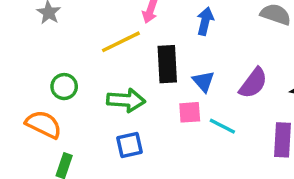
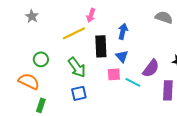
blue arrow: (205, 21) -> (123, 31), moved
purple semicircle: (253, 83) -> (151, 68), moved
green arrow: (126, 100) -> (77, 67), turned 50

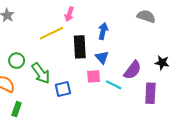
green arrow: (77, 67) -> (41, 73), moved
blue square: (79, 93) -> (63, 89), moved

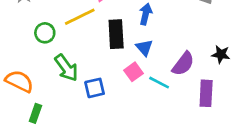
green circle: (17, 61) -> (45, 33), moved
pink square: (94, 76) -> (134, 72), turned -32

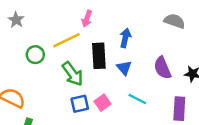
purple semicircle: (183, 64) -> (162, 68), moved, turned 120
green arrow: (66, 68) -> (73, 74), moved
pink square: (134, 72) -> (102, 103), moved

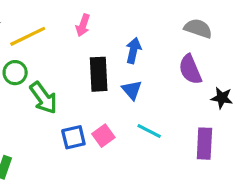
yellow line: (67, 40) -> (28, 36), moved
purple semicircle: (162, 68) -> (190, 69), moved
green arrow: (73, 74) -> (43, 98), moved

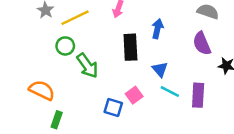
blue triangle: (132, 90) -> (160, 69), moved
blue square: (73, 137) -> (113, 107), moved, turned 30
purple rectangle: (204, 144) -> (198, 95), moved

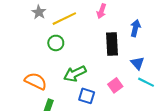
green arrow: (87, 66) -> (75, 74), moved, turned 100
blue square: (113, 107) -> (87, 96), moved

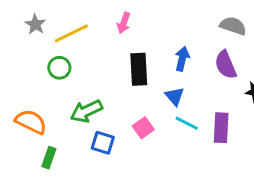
blue arrow: (135, 28) -> (182, 59), moved

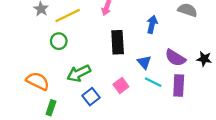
blue arrow: (182, 59) -> (152, 24), moved
purple semicircle: (226, 65) -> (175, 58), moved, turned -35
blue square: (103, 143) -> (91, 97), turned 35

